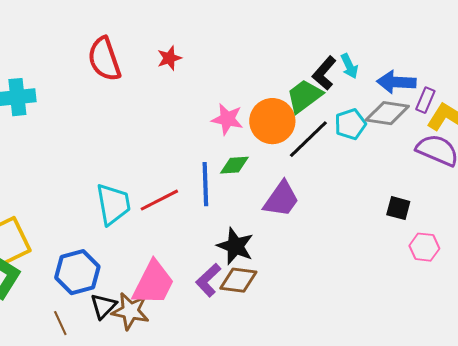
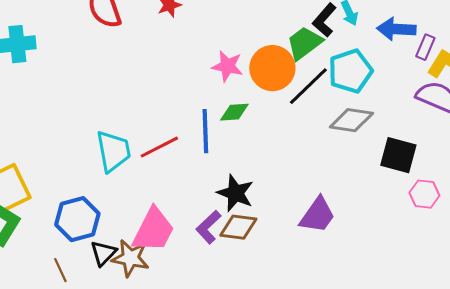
gray diamond: (387, 113) -> (351, 120), moved
cyan pentagon: (350, 124) -> (350, 71), size x1.4
purple trapezoid: (281, 199) -> (317, 215), moved
black square: (398, 208) -> (398, 155), size x1.5

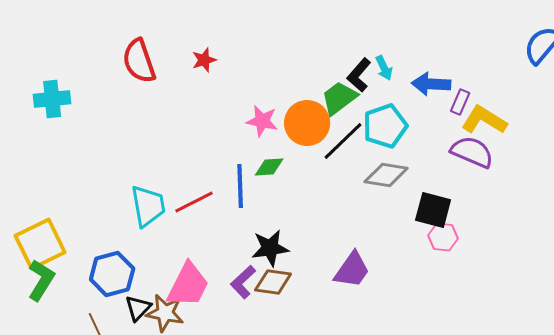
black star: (235, 193) -> (270, 248), turned -30
pink hexagon: (424, 194) -> (443, 237), moved

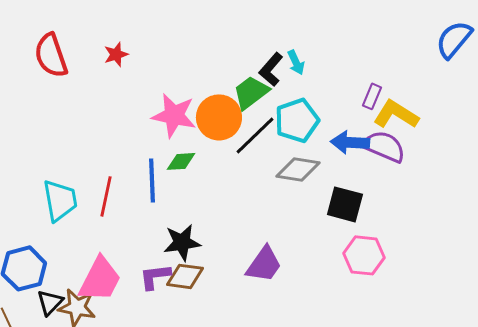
blue arrow: (431, 84) -> (350, 142), moved
pink star: (262, 121) -> (174, 115), size x1.4
red line: (194, 202) -> (106, 196), turned -51
pink hexagon: (443, 237) -> (364, 255), moved, size x1.4
purple L-shape: (243, 282) -> (155, 276), turned 36

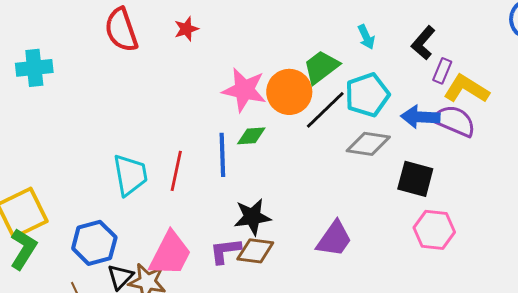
black L-shape: (271, 69) -> (423, 43), moved

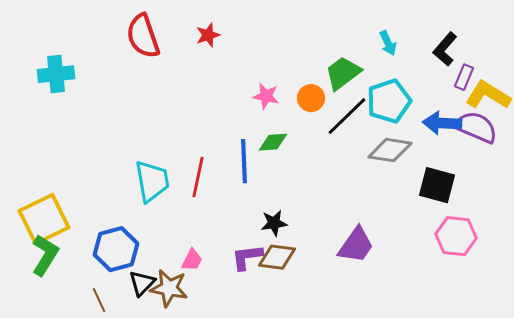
pink star: (244, 90) -> (266, 96), size x0.6
orange circle: (289, 92) -> (311, 98), size x0.6
black star: (252, 217) -> (274, 223), size x0.7
pink trapezoid: (170, 254) -> (192, 260), size x0.5

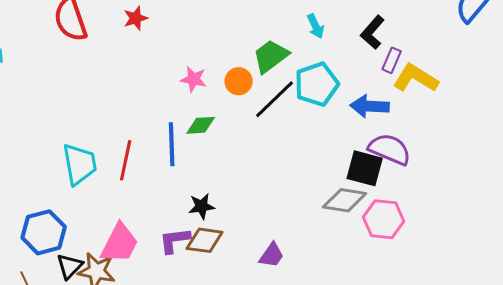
purple semicircle: (476, 127) -> (390, 149), moved
gray diamond: (390, 150) -> (345, 200), moved
purple trapezoid: (356, 245) -> (272, 255), moved, size x0.7
pink trapezoid: (192, 260) -> (120, 243), size x1.8

